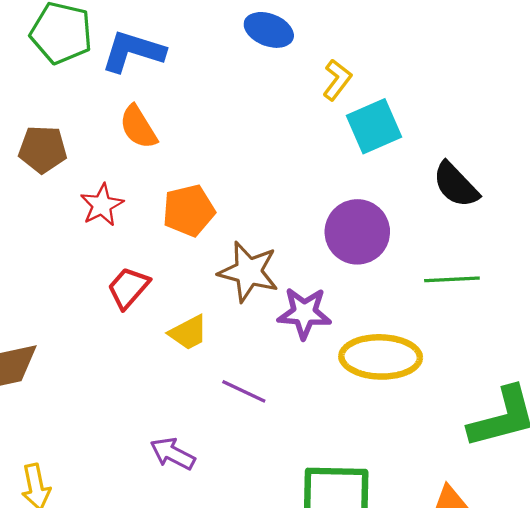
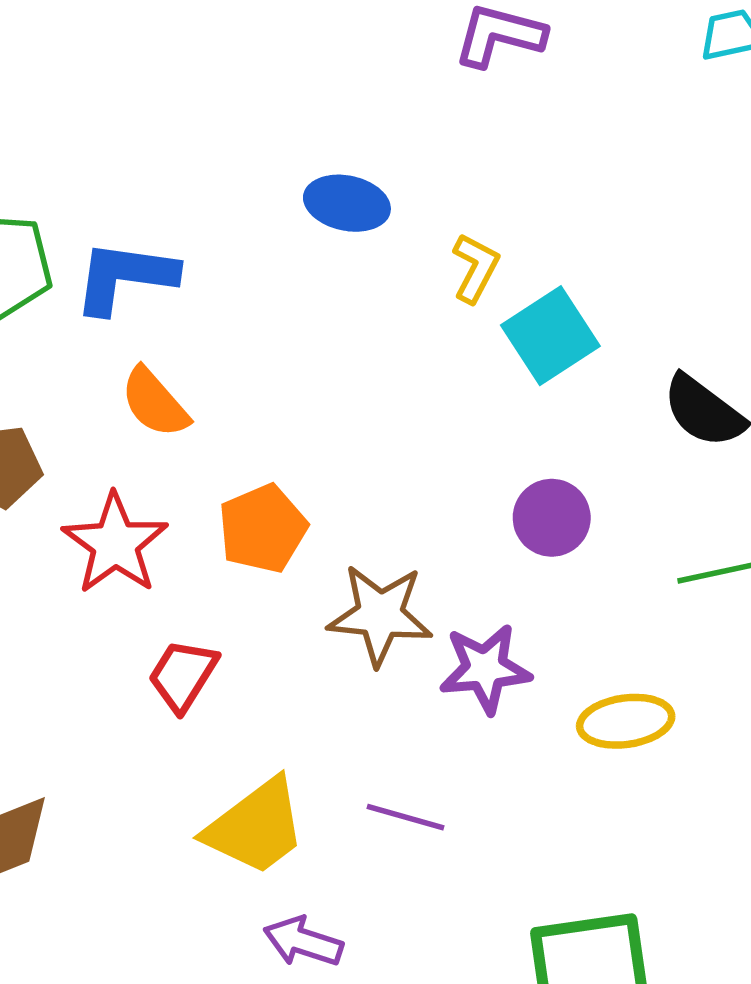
red star: (102, 205) -> (115, 544), size x1.4
purple circle: (357, 232) -> (552, 518), size x0.7
yellow trapezoid: (188, 333) -> (256, 827), moved, size x1.6
yellow ellipse: (381, 357) -> (626, 721), size x0.7

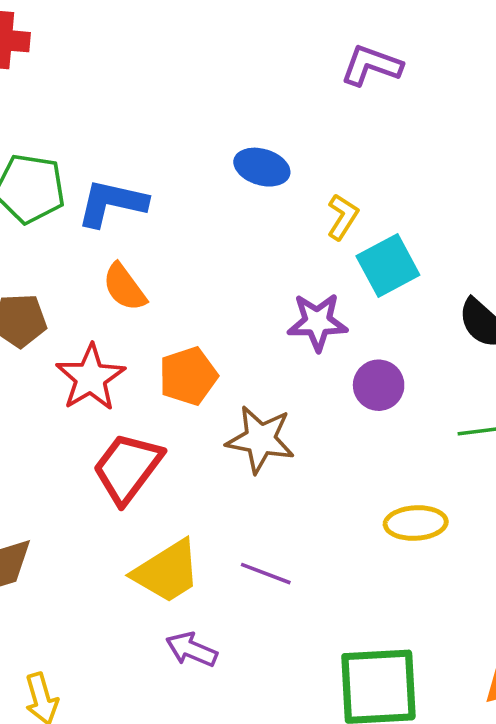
purple star: (485, 669) -> (317, 322), moved
red trapezoid: (183, 675) -> (127, 468), size x1.5

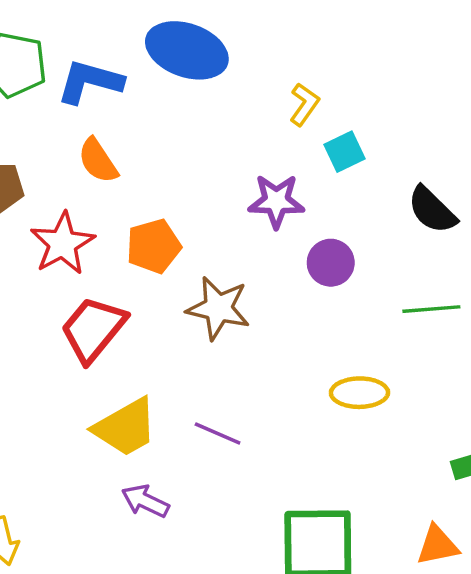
blue ellipse: (262, 167) -> (187, 50), moved, size x1.6
cyan square: (388, 266) -> (344, 152), size x0.7

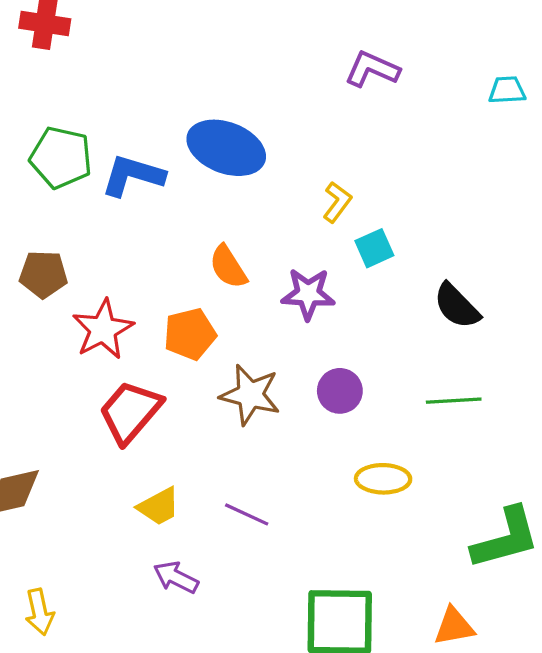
orange semicircle: (98, 161) -> (228, 267), moved
purple circle: (331, 263) -> (340, 391), moved
yellow trapezoid: (126, 427) -> (159, 506), size x0.7

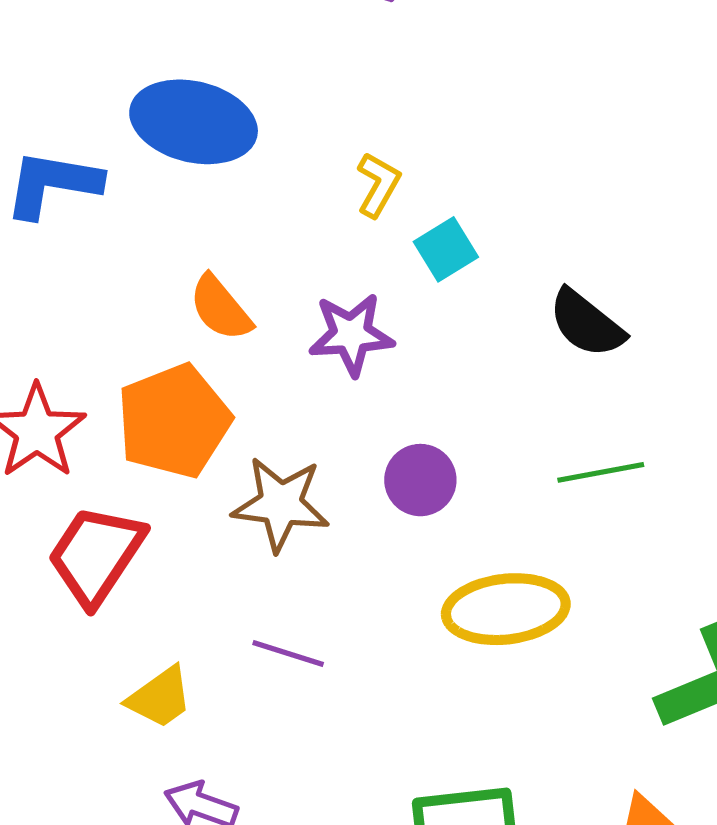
orange pentagon: (190, 334) -> (174, 421), size x1.4
yellow ellipse: (383, 479) -> (506, 609), size x1.4
purple line: (247, 514) -> (288, 653), moved

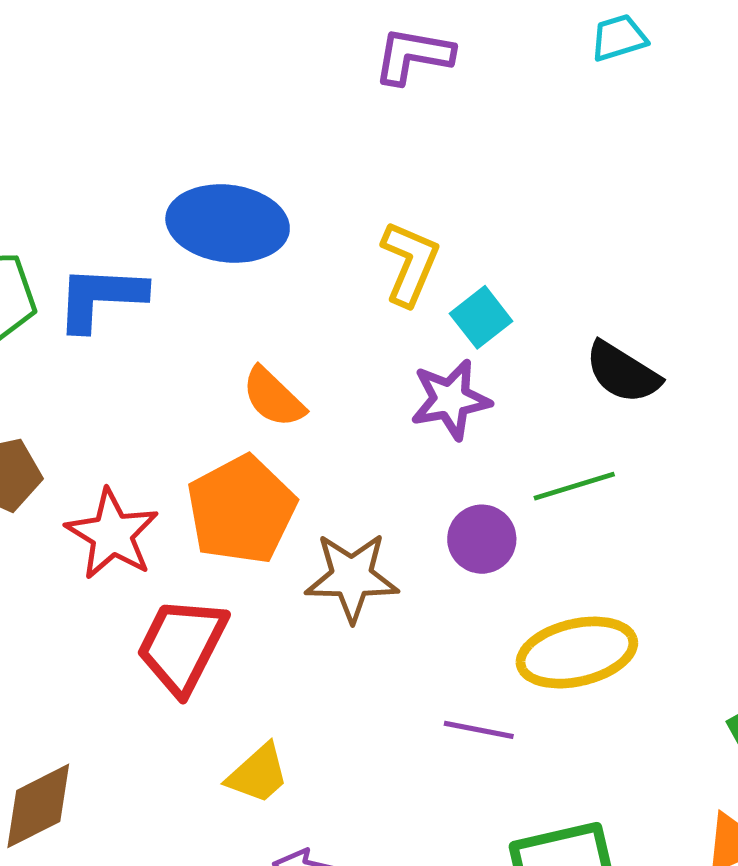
yellow L-shape: (378, 185) -> (410, 263), size x1.4
purple star: (351, 334) -> (451, 399), moved
green line: (601, 472) -> (574, 486), moved
purple line: (288, 653) -> (479, 730), moved

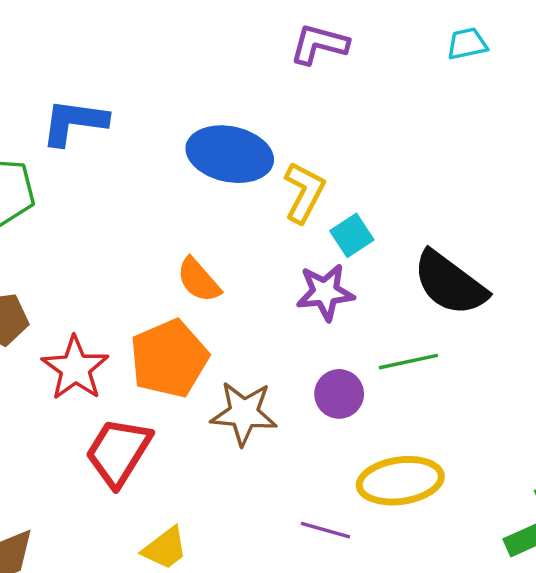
blue ellipse: (228, 224) -> (230, 154), moved
blue L-shape: (101, 298) -> (74, 122), moved
black semicircle: (623, 372) -> (450, 283), size x1.4

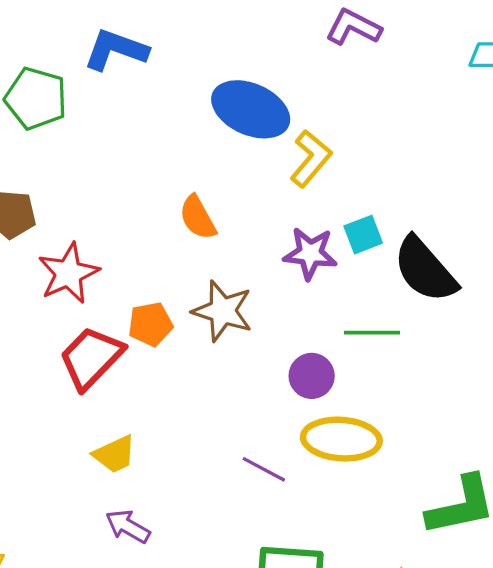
cyan square: (352, 235) -> (363, 235), moved
orange pentagon: (169, 359) -> (150, 324), moved, size x0.6
purple circle: (339, 394) -> (312, 376), moved
brown star: (244, 413) -> (223, 311), moved

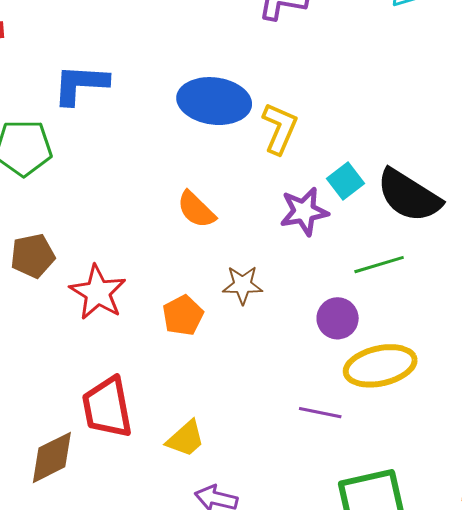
brown star: (223, 311) -> (243, 285), size x0.7
red trapezoid: (91, 358) -> (107, 407), moved, turned -38

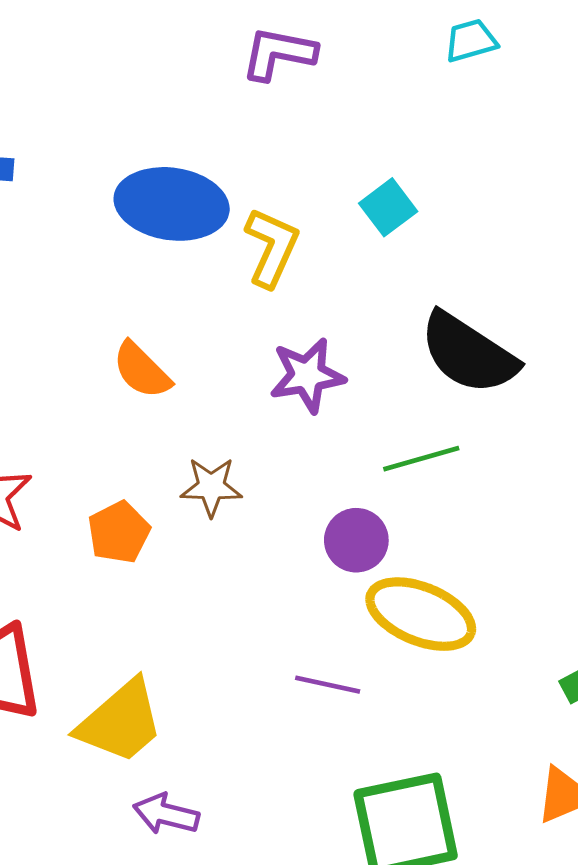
cyan square: (346, 181) -> (388, 207), moved
yellow ellipse: (380, 366) -> (421, 614), turned 34
yellow trapezoid: (186, 439) -> (121, 722), size x1.5

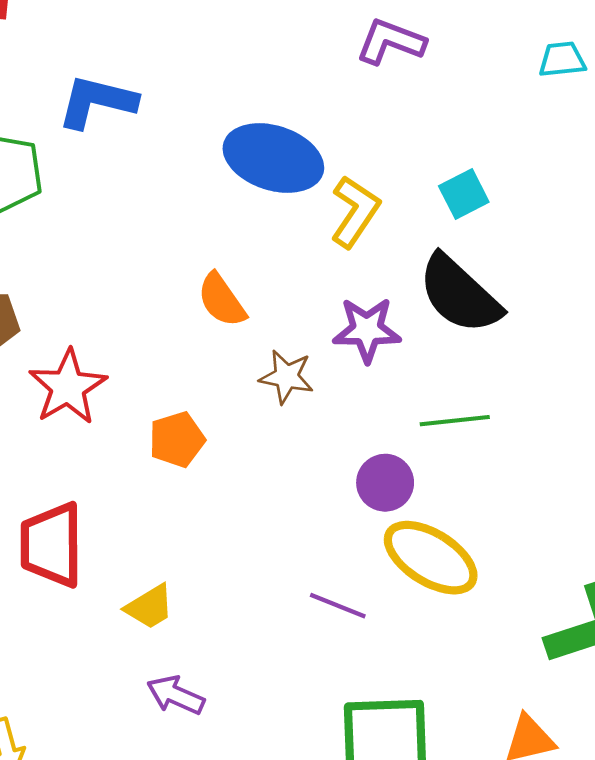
black semicircle: (468, 353) -> (460, 294), moved
brown star: (211, 487) -> (286, 377), moved
yellow trapezoid: (121, 722) -> (150, 607), size x0.6

